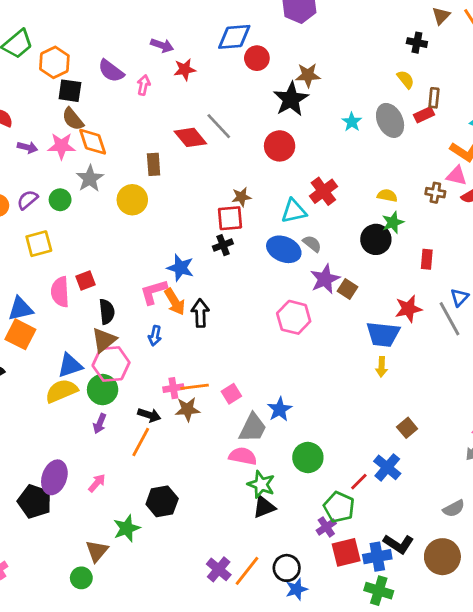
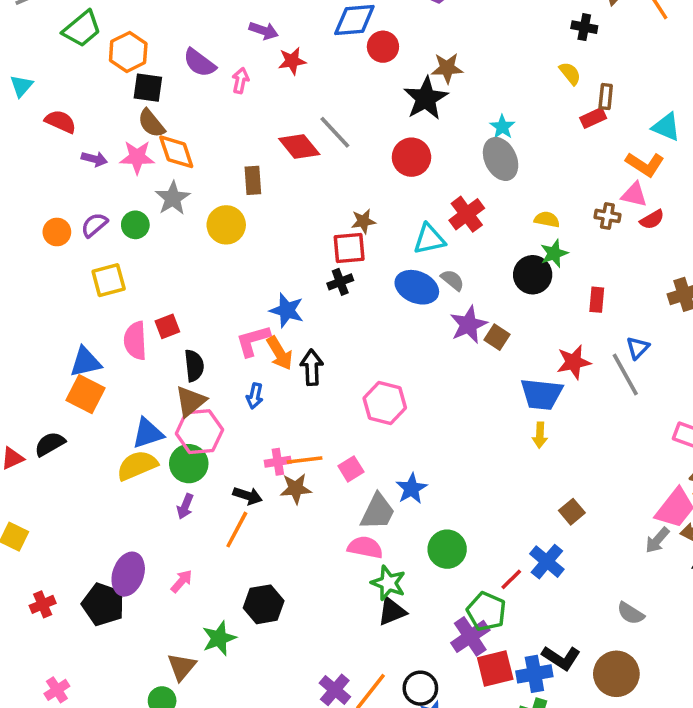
gray ellipse: (390, 120) -> (501, 159), moved
pink hexagon: (294, 317) -> (385, 403), moved
gray semicircle: (454, 508) -> (631, 613), turned 60
purple cross: (326, 527) -> (470, 636), size x1.5

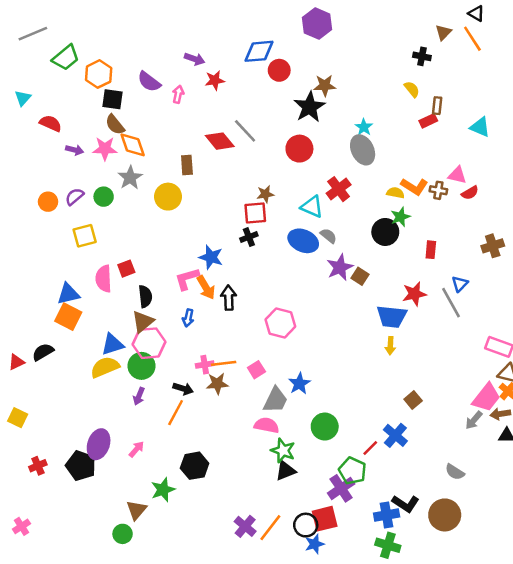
orange L-shape: (645, 164) -> (414, 186), moved
cyan triangle: (429, 239) -> (312, 207), turned 35
red square: (495, 669) -> (325, 519), moved
pink cross: (57, 690) -> (21, 526), moved

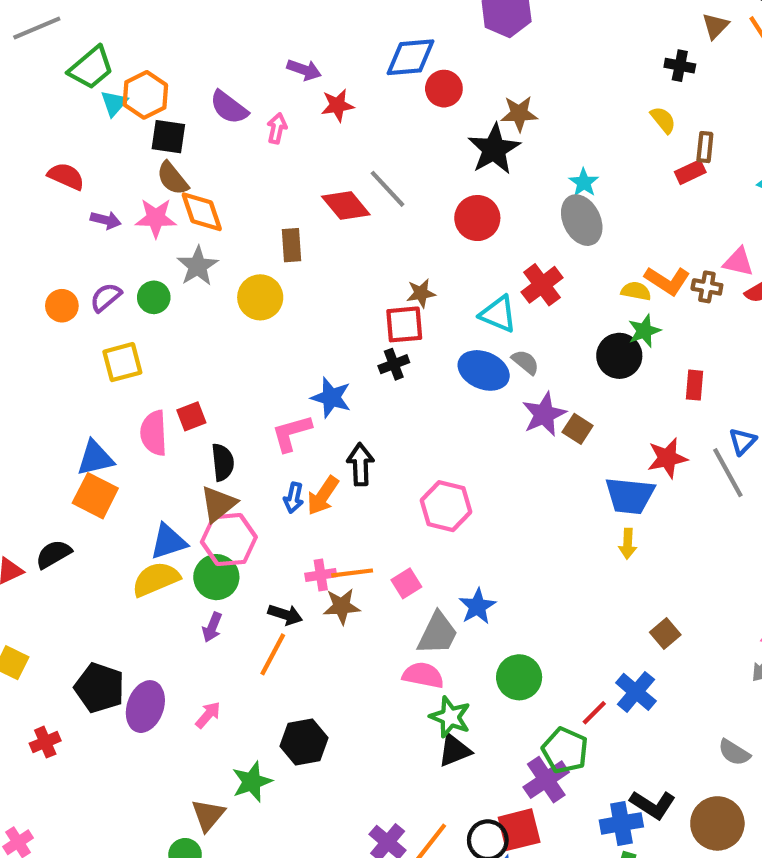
cyan triangle: (23, 98) -> (114, 103), moved
orange arrow: (206, 288) -> (323, 496), moved, turned 65
black pentagon: (81, 466) -> (99, 688), moved

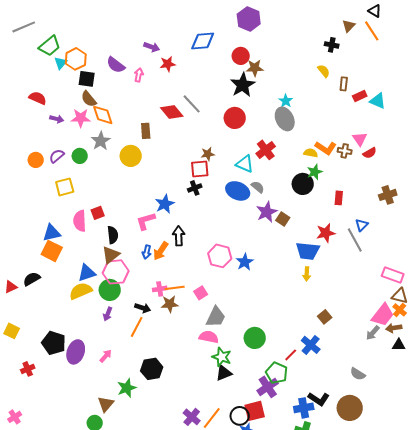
red circle: (444, 89) -> (241, 56), moved
red rectangle: (690, 172) -> (360, 96), moved
pink triangle: (738, 262) -> (360, 139), turned 42
blue star: (331, 398) -> (165, 204), turned 30
blue star: (477, 606) -> (245, 262), moved

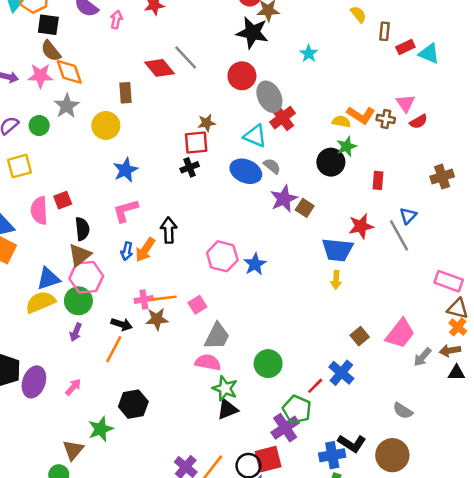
black star: (243, 85) -> (252, 33), turned -30
gray ellipse: (285, 119) -> (269, 97), moved
blue star: (165, 204) -> (125, 170), moved
pink trapezoid: (383, 315) -> (400, 334), moved

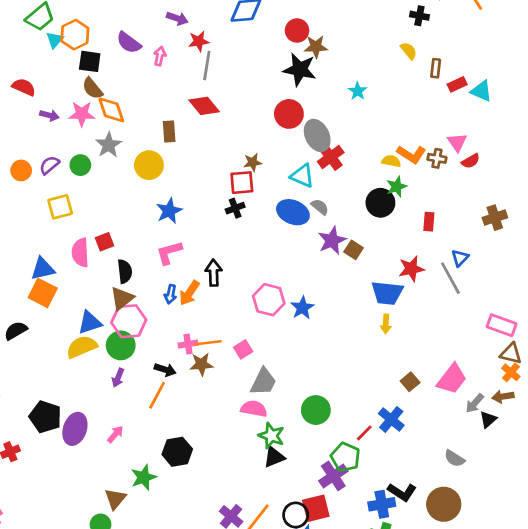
gray line: (186, 57) -> (207, 65), moved, turned 52
black triangle: (456, 373) -> (488, 419), moved, turned -42

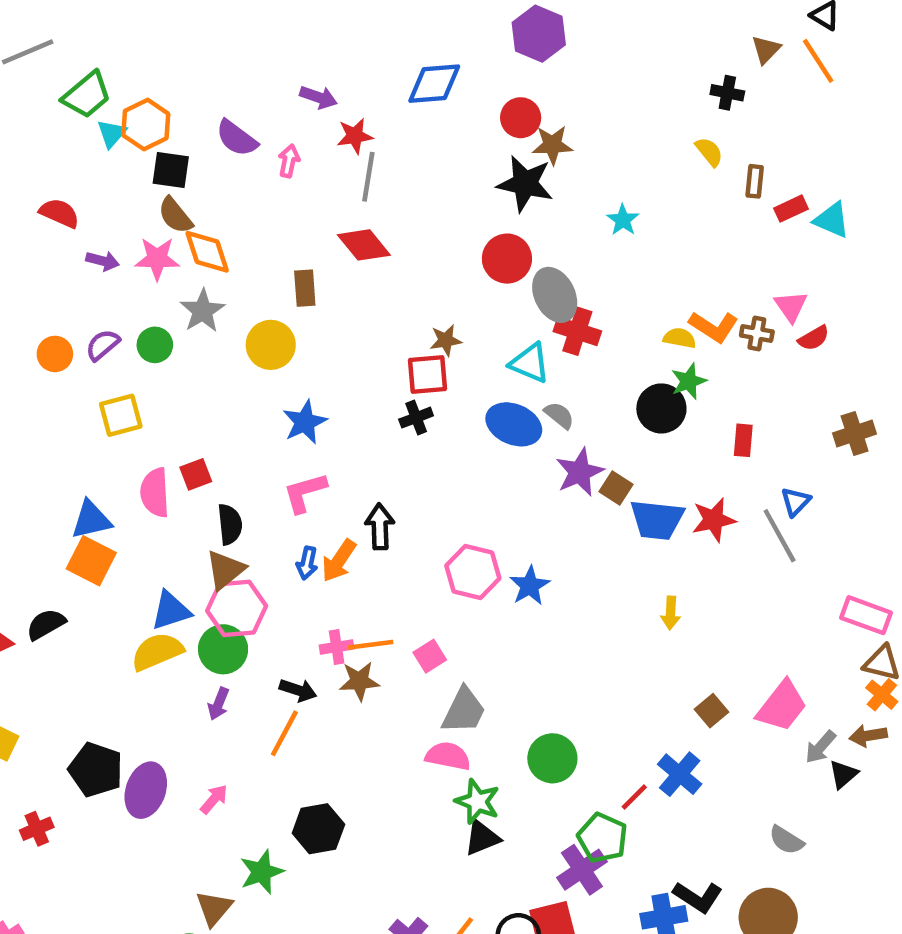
red cross: (331, 157) -> (577, 331), turned -35
blue trapezoid: (387, 293) -> (657, 520), moved

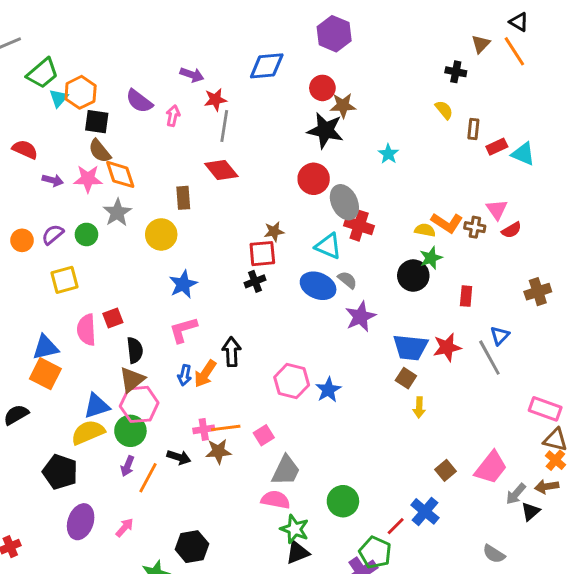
brown square: (616, 488) -> (406, 378), moved
orange line: (284, 733) -> (148, 478), moved
black pentagon: (96, 770) -> (60, 472), moved

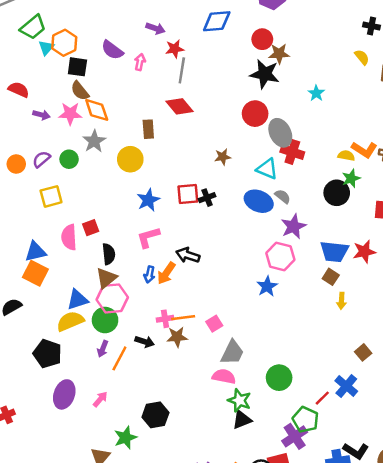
red square: (262, 254) -> (188, 194), moved
black arrow: (232, 352) -> (188, 255), turned -70
pink hexagon: (292, 381) -> (280, 256), moved

